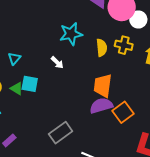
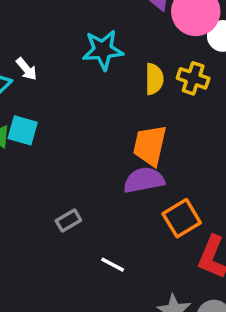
white arrow: (57, 63) -> (26, 69), moved
orange square: (123, 112) -> (182, 218), moved
gray rectangle: (61, 133) -> (68, 221), size x0.6

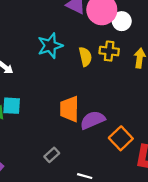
orange trapezoid: (150, 146) -> (69, 109), moved

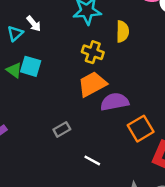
yellow cross: (109, 51) -> (93, 52), moved
orange trapezoid: (69, 109) -> (92, 84), turned 48

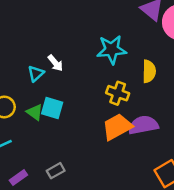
purple semicircle: (115, 102) -> (143, 125), moved
gray rectangle: (62, 129) -> (56, 171), moved

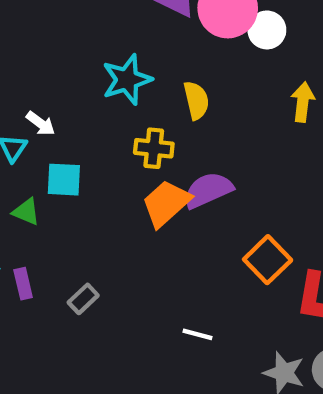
cyan square: (52, 108) -> (64, 180), moved
purple rectangle: (18, 178) -> (23, 284), moved, turned -54

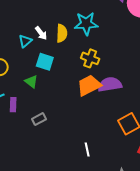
yellow semicircle: (196, 100) -> (62, 33), moved
green triangle: (26, 212) -> (31, 82), moved
white line: (198, 334) -> (87, 149), turned 48

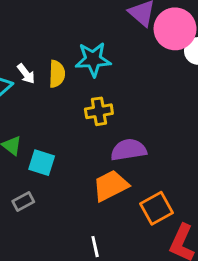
yellow cross: (90, 58) -> (99, 111), turned -30
cyan square: (45, 62) -> (42, 163), moved
orange trapezoid: (89, 85) -> (111, 186), moved

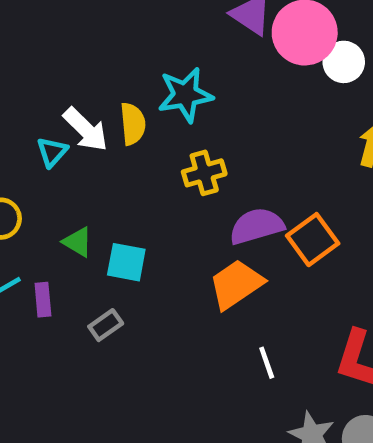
white arrow: (26, 74) -> (86, 129), size x1.5
orange square: (157, 208) -> (313, 240), moved
white line: (95, 247) -> (267, 363), moved

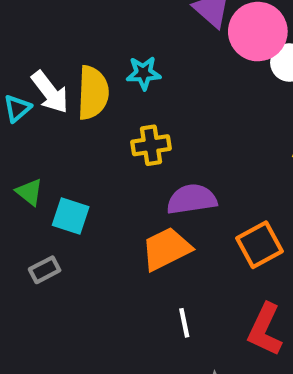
cyan star: (185, 95) -> (143, 73), size x0.7
yellow semicircle: (133, 124) -> (93, 93), size x1.4
orange square: (313, 240) -> (259, 245), moved

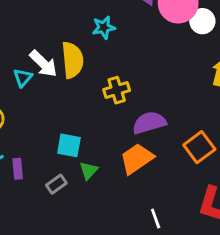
cyan star: (143, 73) -> (104, 27), moved
green triangle: (29, 192) -> (89, 171), moved, turned 42
white line: (184, 323) -> (156, 219), moved

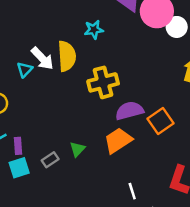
yellow cross: (117, 90) -> (103, 82), size x1.4
cyan square: (69, 145) -> (19, 168), moved, turned -30
orange square: (199, 147) -> (160, 121), moved

